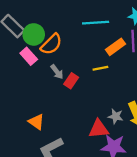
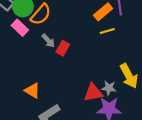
yellow line: (100, 68) -> (107, 31), moved
gray star: (116, 116) -> (109, 88), moved

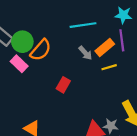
gray arrow: (48, 41) -> (85, 53), moved

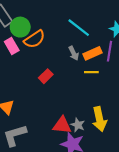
cyan line: (83, 25) -> (79, 28), turned 30

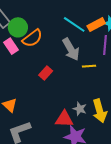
gray arrow: (74, 53) -> (71, 49), size x1.6
orange rectangle: (92, 53) -> (96, 25), moved
gray star: (78, 125) -> (80, 109), moved

